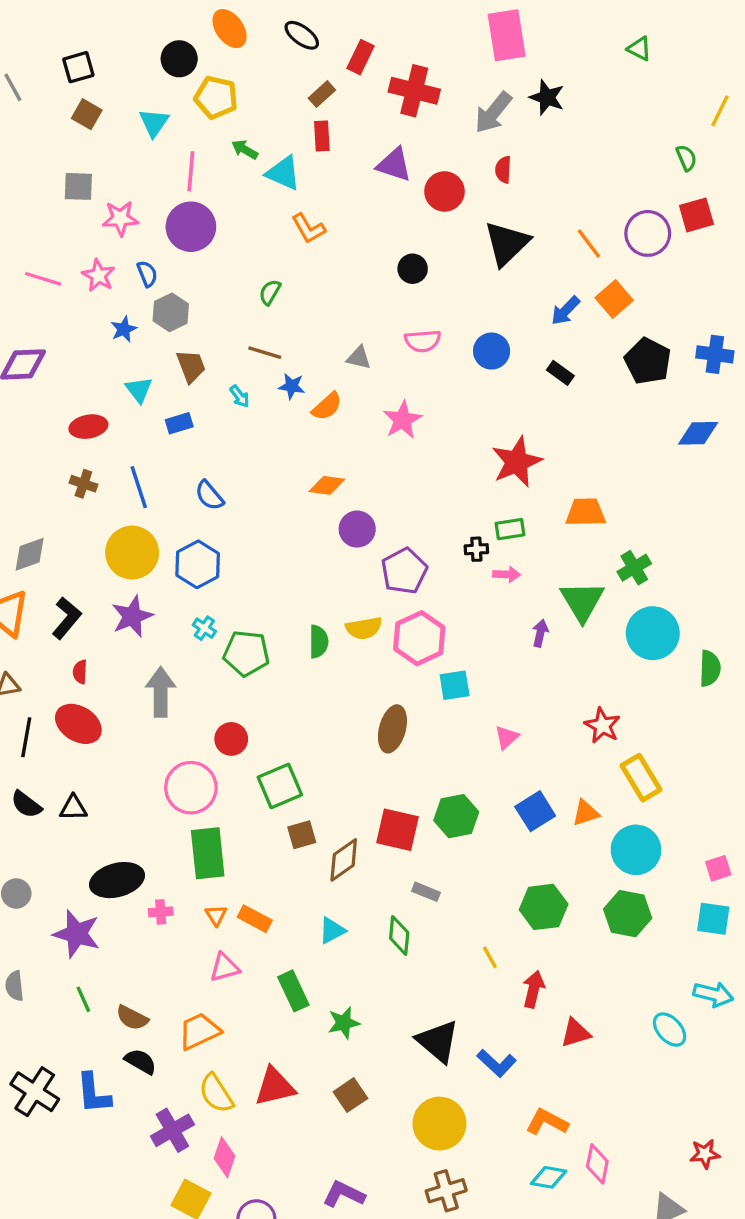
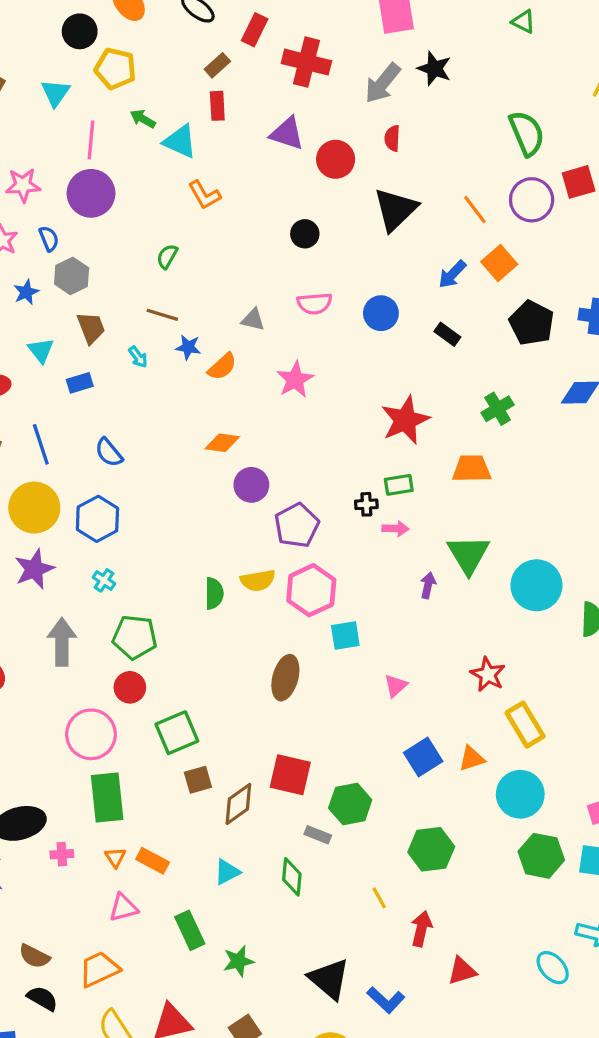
green semicircle: (686, 158) -> (527, 133), moved, size x1.8
green cross: (634, 568) -> (498, 409), moved
green pentagon: (246, 653) -> (135, 637), moved
green hexagon: (456, 816) -> (350, 804), moved
green hexagon: (628, 914) -> (541, 856), moved

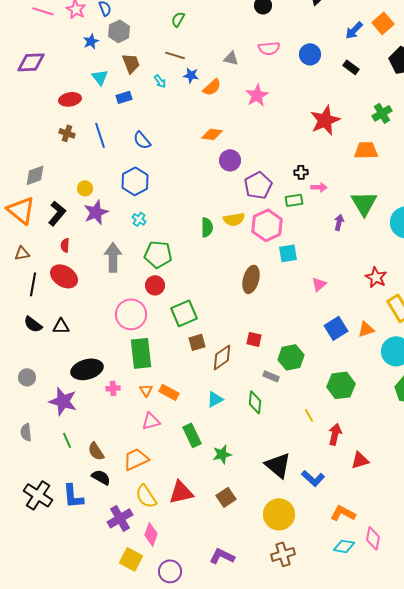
green rectangle: (399, 485) -> (294, 200), moved
yellow circle: (34, 508) -> (85, 188), moved, size x0.5
red square: (290, 775) -> (254, 339), size x0.6
brown semicircle: (34, 956) -> (96, 451), turned 30

